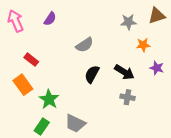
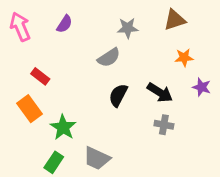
brown triangle: (157, 16) -> (175, 20), moved
gray star: (129, 22) -> (128, 28), moved

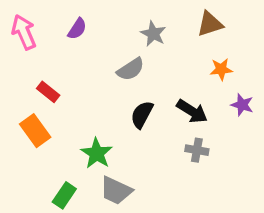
gray star: (128, 28) -> (153, 34), turned 30
green star: (63, 127) -> (97, 153), moved

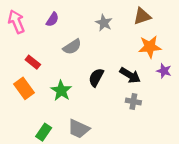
gray semicircle: (131, 69) -> (72, 47), moved
orange star: (221, 69) -> (150, 47), size x1.5
green star: (97, 153) -> (61, 91), moved

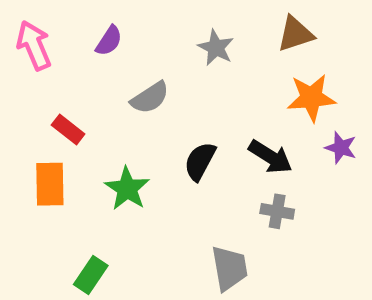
orange rectangle: (24, 88) -> (50, 184), turned 35
gray trapezoid: (79, 129) -> (229, 268), moved, turned -125

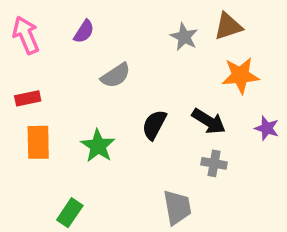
gray star: (216, 48) -> (184, 37), moved
red rectangle: (68, 129) -> (28, 98), moved, turned -50
purple star: (341, 148) -> (267, 128), moved

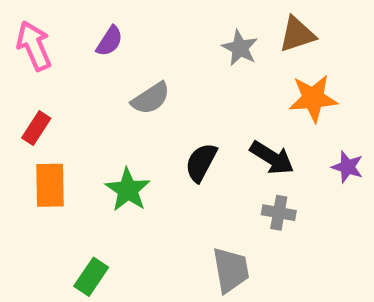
red rectangle: (28, 98) -> (36, 128), turned -45

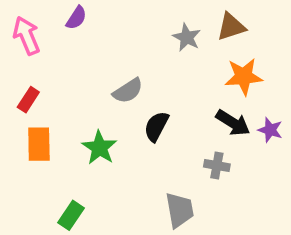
purple semicircle: (109, 41) -> (76, 18), moved
gray semicircle: (151, 98) -> (128, 91), moved
black arrow: (272, 158) -> (233, 123), moved

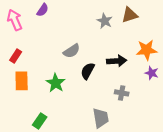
orange star: (244, 77) -> (147, 50), moved
black arrow: (233, 123) -> (117, 61), moved, turned -36

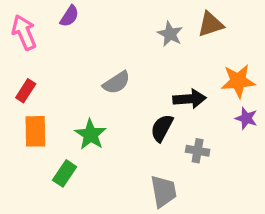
black semicircle: (88, 71) -> (162, 128), moved
green rectangle: (40, 121) -> (65, 173), moved

